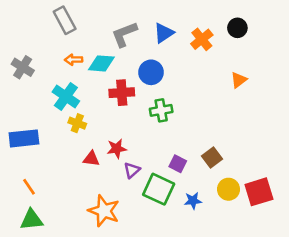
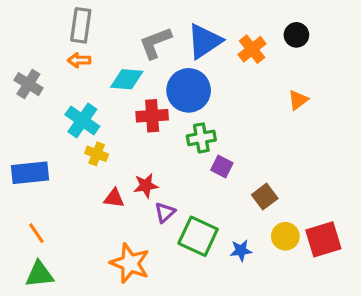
gray rectangle: (65, 20) -> (81, 25), turned 36
blue triangle: (164, 33) -> (204, 41), size x1.4
orange arrow: (73, 60) -> (79, 60), moved
blue circle: (151, 72) -> (189, 90), size x1.4
purple square: (178, 164) -> (222, 166), moved

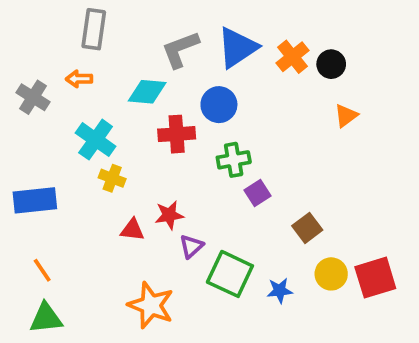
black circle: (296, 35) -> (331, 64), moved
orange arrow: (79, 60) -> (79, 79), moved
blue circle: (189, 90) -> (219, 105), size x0.7
purple square: (222, 166) -> (258, 193), turned 30

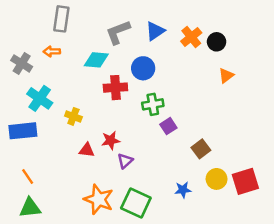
blue triangle: (237, 48) -> (155, 31), size x0.7
cyan cross: (96, 140) -> (40, 98), moved
green square: (230, 274) -> (136, 203), moved

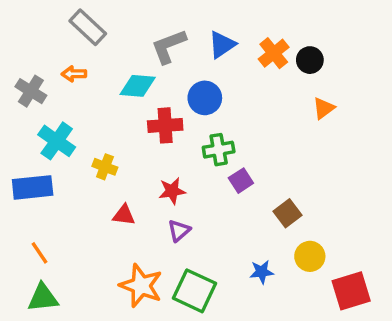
gray rectangle: (61, 19) -> (88, 27), turned -55
red star: (111, 140) -> (172, 191), moved
red square: (245, 181) -> (351, 291), moved

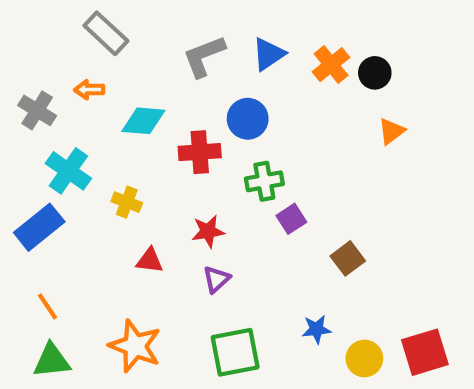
cyan diamond: (138, 86) -> (143, 121), moved
blue rectangle: (33, 187) -> (39, 227), turned -33
yellow circle: (310, 256) -> (364, 358), moved
orange star: (141, 286) -> (135, 346), moved
green square: (194, 291) -> (235, 352), turned -36

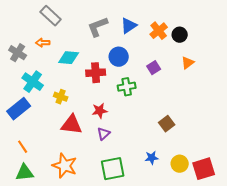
purple square: (291, 219) -> (154, 68), moved
red triangle: (150, 260) -> (72, 125), size x1.6
yellow circle: (364, 358) -> (180, 164), moved

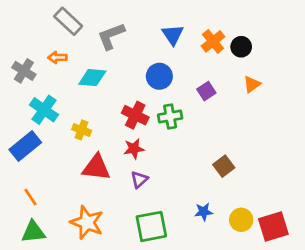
blue triangle: (129, 26) -> (173, 35), turned -30
gray L-shape: (98, 27) -> (111, 36), moved
red cross: (96, 73) -> (135, 115), moved, turned 30

